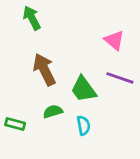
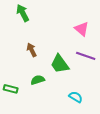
brown arrow: (44, 70) -> (32, 50), size x0.6
cyan semicircle: (84, 125) -> (76, 97), moved, turned -48

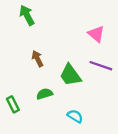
green rectangle: (11, 89) -> (13, 104), turned 48
cyan semicircle: (76, 97) -> (75, 116), moved

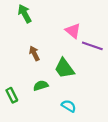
pink triangle: (96, 34) -> (73, 31), moved
purple line: (101, 66) -> (92, 46), moved

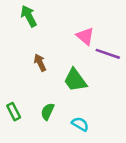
green semicircle: (41, 86) -> (48, 112), moved, turned -48

